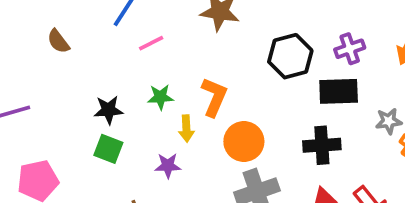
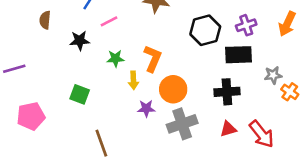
brown semicircle: (58, 41) -> (45, 20), turned 42
black star: (108, 110) -> (80, 41), moved
purple star: (168, 166) -> (146, 108), moved

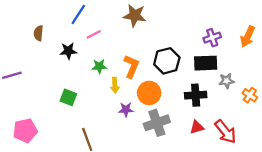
black hexagon: (205, 30) -> (167, 61), moved
gray star: (273, 75) -> (227, 81), moved
pink pentagon: (31, 116) -> (25, 131), moved

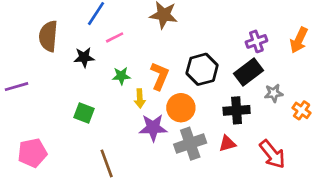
brown semicircle: (38, 33) -> (48, 36), size x1.6
black rectangle: (206, 63) -> (249, 72), turned -35
purple star: (126, 110) -> (153, 128), size x1.5
red triangle: (197, 127) -> (227, 144), moved

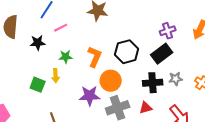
gray star: (274, 93) -> (176, 79), moved
yellow arrow: (140, 98) -> (56, 76), moved

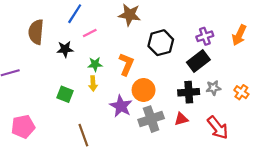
black hexagon: (127, 52) -> (161, 43), moved
yellow arrow: (56, 76) -> (93, 84), moved
purple star: (90, 96) -> (121, 106), turned 30

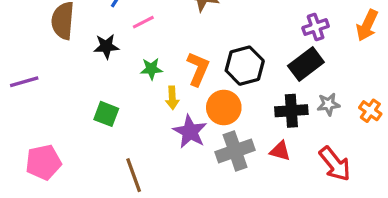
black hexagon: (161, 43) -> (245, 66), moved
yellow arrow: (93, 84) -> (172, 98), moved
red triangle: (181, 119) -> (280, 151), turned 32

